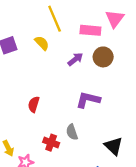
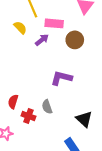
pink rectangle: (90, 30) -> (54, 23), moved
purple arrow: (75, 59) -> (42, 40), moved
red semicircle: (34, 104) -> (13, 102), moved

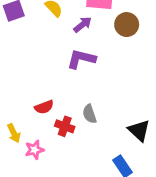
purple L-shape: (61, 78) -> (81, 59), moved
red semicircle: (13, 102) -> (44, 107), turned -128

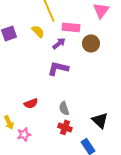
red cross: (65, 126) -> (65, 127), moved

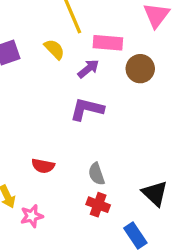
red semicircle: (31, 103) -> (43, 166), turned 32

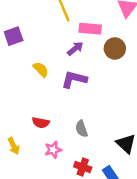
yellow semicircle: (54, 49) -> (41, 69), moved
red cross: (98, 205) -> (83, 167), moved
pink star: (32, 216) -> (53, 150), moved

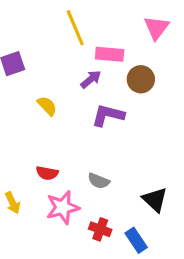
purple L-shape: (74, 79) -> (108, 115), moved
gray semicircle: (81, 129) -> (99, 181), turned -49
pink star: (53, 150) -> (63, 207), size x1.5

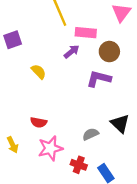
purple L-shape: (108, 115) -> (99, 79), moved
gray semicircle: (99, 181) -> (91, 134), moved, turned 133
black triangle: (155, 200) -> (120, 124), moved

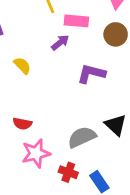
brown circle: (109, 52) -> (116, 34), moved
gray semicircle: (91, 134) -> (82, 137), size x1.5

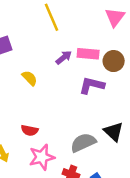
pink rectangle: (76, 21) -> (88, 54), moved
brown circle: (116, 34) -> (114, 61), moved

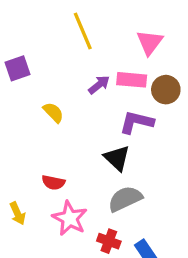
pink triangle: (115, 17) -> (150, 42), moved
black triangle: (114, 132) -> (117, 158), moved
pink star: (42, 157) -> (70, 218), turned -30

